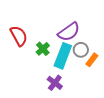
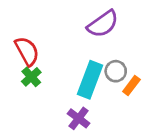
purple semicircle: (69, 32) -> (103, 24), moved
green cross: (43, 49) -> (31, 77), moved

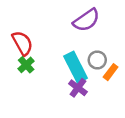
cyan rectangle: (90, 80) -> (76, 67), turned -48
purple cross: (79, 118) -> (78, 88), moved

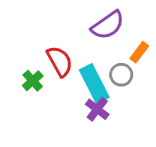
red semicircle: (22, 43) -> (60, 61), moved
orange rectangle: (111, 72) -> (139, 52), moved

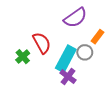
cyan rectangle: (94, 84) -> (66, 59), turned 55

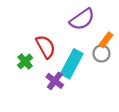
gray circle: (85, 52) -> (101, 54), moved
purple cross: (68, 77) -> (55, 81), moved

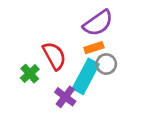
orange rectangle: (106, 40) -> (94, 48), moved, turned 35
gray circle: (101, 54) -> (106, 64), moved

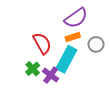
gray circle: (106, 64) -> (96, 44), moved
green cross: (30, 74) -> (33, 69), moved

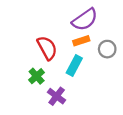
cyan rectangle: (66, 59) -> (74, 66), size x0.7
purple cross: (51, 75) -> (57, 96), moved

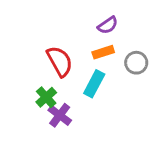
purple semicircle: (85, 20) -> (108, 25), size x0.6
purple cross: (57, 96) -> (60, 115), moved

